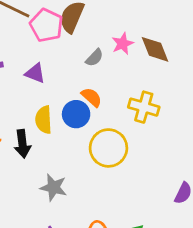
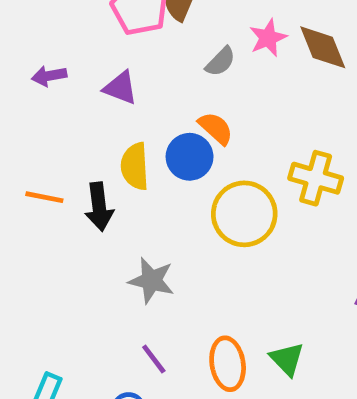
yellow cross: (144, 107) -> (316, 178), moved

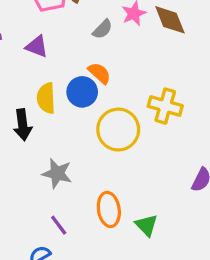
orange ellipse: (228, 364) -> (109, 209), moved

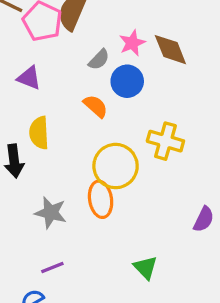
blue circle: (82, 92) -> (127, 81), moved
orange ellipse: (109, 209) -> (101, 199), moved
purple line: (59, 225) -> (52, 267), turned -75

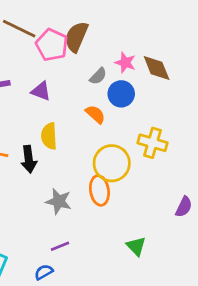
pink star: (132, 43) -> (125, 63), turned -30

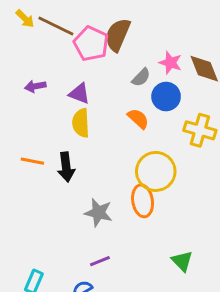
yellow semicircle: (49, 136) -> (81, 123), moved
yellow cross: (153, 143) -> (200, 130), moved

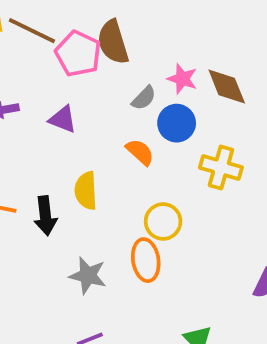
brown semicircle: (118, 35) -> (113, 42), turned -40
yellow semicircle: (81, 123) -> (86, 191), moved
yellow circle: (156, 171) -> (163, 221), size x0.7

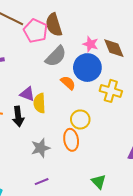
gray semicircle: (144, 98) -> (56, 56), moved, size x1.6
purple triangle: (63, 119) -> (27, 94), moved
blue circle: (177, 123) -> (87, 68), size x1.4
gray star: (88, 275) -> (41, 148), turned -30

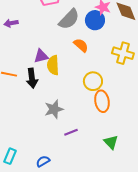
blue circle: (87, 68) -> (95, 20), moved, size x0.7
purple triangle: (27, 94) -> (41, 56), turned -35
orange ellipse: (71, 140) -> (102, 101), moved
purple line: (42, 182) -> (71, 132), moved

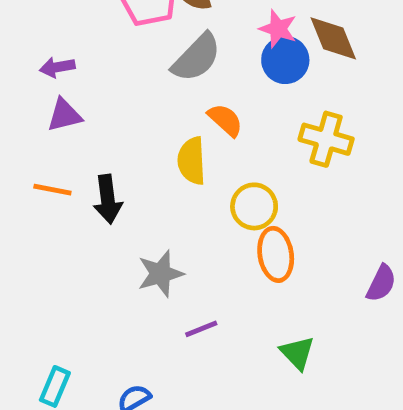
blue circle: (95, 20) -> (285, 60), moved
purple triangle: (41, 56) -> (64, 115), moved
yellow semicircle: (53, 65) -> (192, 161), moved

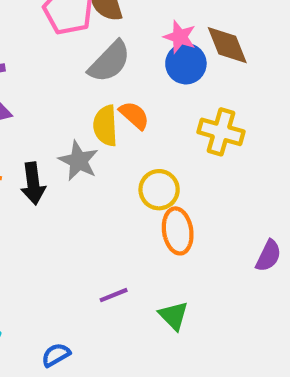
yellow semicircle: (192, 161) -> (105, 126), moved
gray star: (160, 274) -> (79, 161), moved, turned -30
green triangle: (297, 353) -> (174, 316), moved

